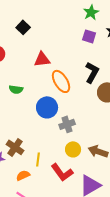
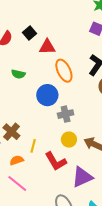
black square: (23, 27) -> (30, 33), moved

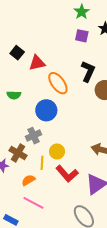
gray cross: (66, 114) -> (33, 136), moved
yellow circle: (69, 140) -> (57, 151), moved

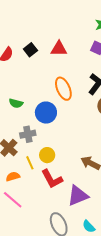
red triangle: (37, 63) -> (59, 49), moved
green semicircle: (14, 95) -> (16, 103), moved
yellow line: (42, 163) -> (30, 163), turned -40

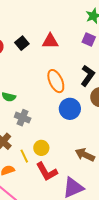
blue circle: (46, 113) -> (70, 109), moved
gray cross: (28, 134) -> (23, 118), moved, turned 35

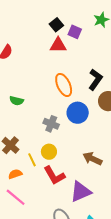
purple square: (89, 39) -> (75, 32), moved
black square: (22, 43) -> (56, 25), moved
gray cross: (23, 118) -> (51, 124), moved

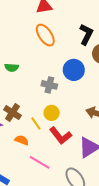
orange ellipse: (64, 85) -> (45, 35), moved
orange semicircle: (15, 174) -> (22, 140), turned 48
pink line: (16, 197) -> (40, 162), moved

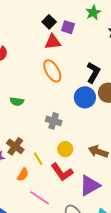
blue circle: (74, 70) -> (85, 97), moved
yellow circle: (52, 113) -> (65, 149), moved
orange semicircle: (22, 140) -> (23, 175), turned 96

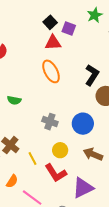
blue circle: (85, 97) -> (83, 124), moved
orange semicircle: (23, 175) -> (12, 181), moved

